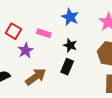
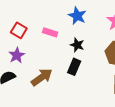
purple star: (26, 50) -> (17, 55), moved

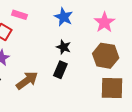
pink rectangle: (50, 32) -> (19, 15), moved

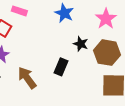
black star: (64, 47) -> (81, 44), moved
brown arrow: (27, 80) -> (27, 78), turned -90

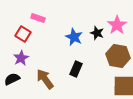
blue star: (64, 13) -> (74, 37), moved
black star: (81, 44) -> (97, 33), moved

